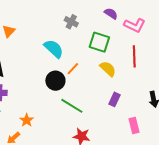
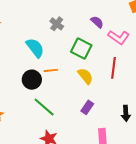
orange line: (73, 69) -> (51, 70), turned 32

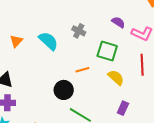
cyan semicircle: (35, 48) -> (48, 41), moved
orange line: (51, 70) -> (82, 70), moved

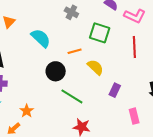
cyan semicircle: (48, 41) -> (41, 38), moved
yellow semicircle: (116, 77) -> (95, 67), moved

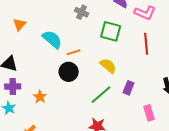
orange line: (75, 51) -> (74, 52), moved
green line: (72, 96) -> (101, 95), moved, turned -70
orange star: (27, 111) -> (40, 97), moved

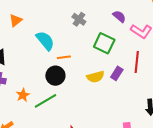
yellow semicircle: (108, 66) -> (95, 77), turned 114
purple rectangle: (128, 88) -> (117, 73), moved
green line: (101, 95) -> (45, 101), moved

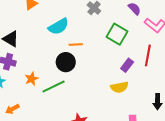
cyan semicircle: (45, 41) -> (58, 26), turned 95
yellow semicircle: (95, 77) -> (119, 87), moved

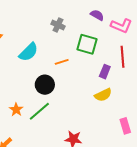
orange line: (76, 45) -> (62, 62), moved

